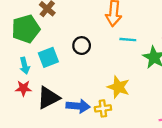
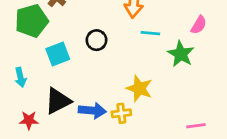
cyan arrow: (25, 66) -> (21, 77), moved
red star: (23, 88) -> (29, 120), moved

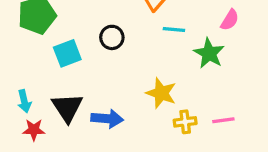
cyan arrow: (21, 77) -> (24, 101), moved
black triangle: (58, 101) -> (67, 108), turned -36
yellow cross: (121, 113) -> (185, 122), moved
pink line: (196, 126) -> (223, 120), moved

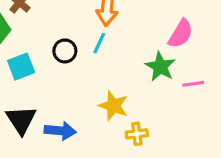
pink semicircle: (230, 20) -> (181, 34), size x1.4
cyan line: (174, 29) -> (99, 43), moved, turned -70
pink line: (223, 120) -> (193, 84), moved

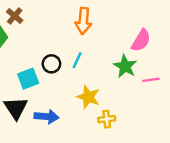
cyan line: (99, 43) -> (77, 60), moved
black circle: (65, 51) -> (51, 64), moved
cyan square: (21, 67) -> (28, 79), moved

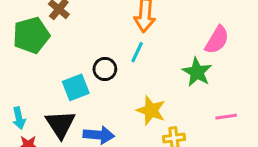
cyan line: (77, 60) -> (137, 52), moved
pink line: (151, 80) -> (226, 117), moved

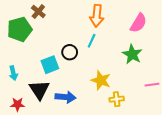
pink semicircle: (217, 40) -> (138, 23), moved
cyan arrow: (19, 118) -> (13, 73), moved

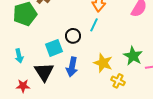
green star: (132, 54) -> (133, 56), moved
blue arrow: (65, 97) -> (72, 67), moved, turned 96
yellow cross: (117, 99) -> (118, 81), turned 32

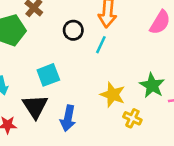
black circle: (73, 36) -> (73, 30), moved
blue arrow: (72, 67) -> (68, 118), moved

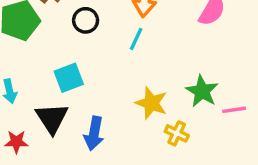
black circle: (73, 30) -> (86, 20), moved

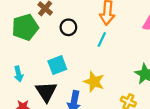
yellow star: (151, 103) -> (94, 82), moved

